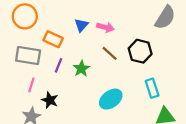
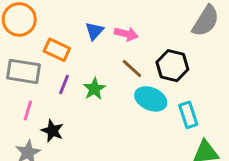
cyan ellipse: (111, 99) -> (151, 99), moved, turned 60

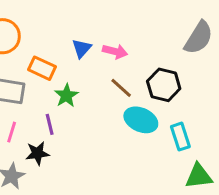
purple line: (64, 84) -> (50, 124), moved, turned -36
green star: (94, 89) -> (66, 96), moved
black star: (52, 131) -> (37, 153), turned -30

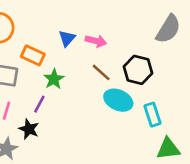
purple line: (50, 124) -> (39, 104), turned 42
black star: (37, 153) -> (29, 129), turned 30

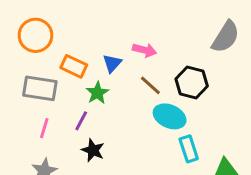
blue triangle: (67, 38) -> (112, 63), moved
cyan rectangle: (152, 115) -> (189, 149), moved
black star: (29, 129) -> (93, 150), moved

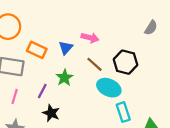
gray semicircle: (226, 37) -> (151, 28), size x0.6
green star: (97, 93) -> (64, 78), moved

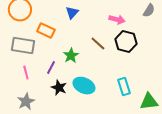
pink arrow: (90, 38) -> (117, 20), moved
blue triangle: (66, 48) -> (72, 13), moved
cyan ellipse: (109, 88) -> (84, 86), moved
pink line: (15, 96) -> (26, 73), turned -32

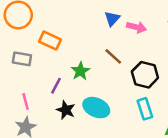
blue triangle: (72, 13) -> (112, 19), moved
black hexagon: (126, 42) -> (145, 75), moved
gray rectangle: (23, 46) -> (22, 59), size x0.7
pink line: (26, 73) -> (26, 101), moved

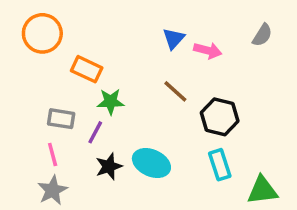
gray rectangle: (22, 59) -> (61, 119), moved
green star: (80, 71) -> (111, 102), moved, turned 30
black star: (66, 110) -> (109, 166), turned 30

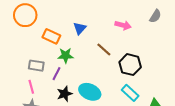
blue triangle: (174, 39) -> (80, 28), moved
cyan rectangle: (220, 165) -> (130, 93), turned -30

